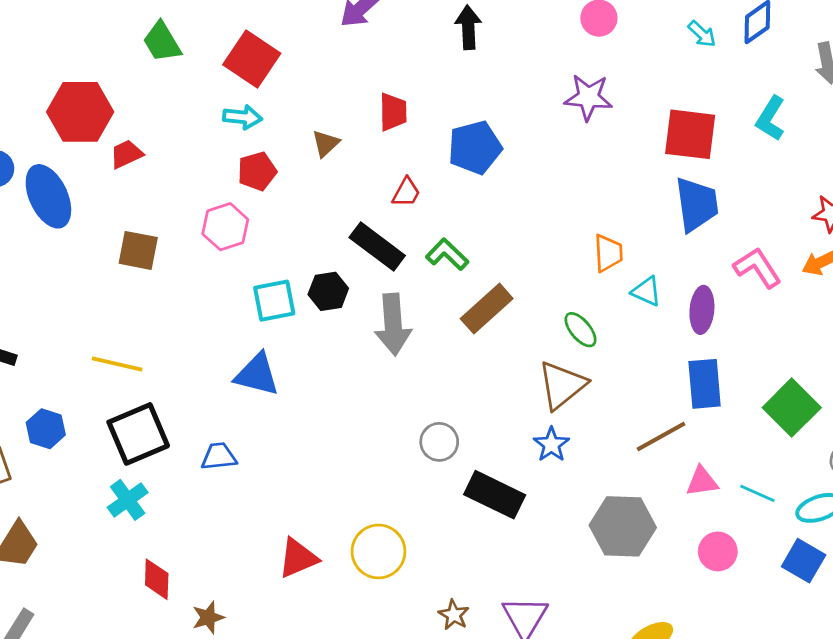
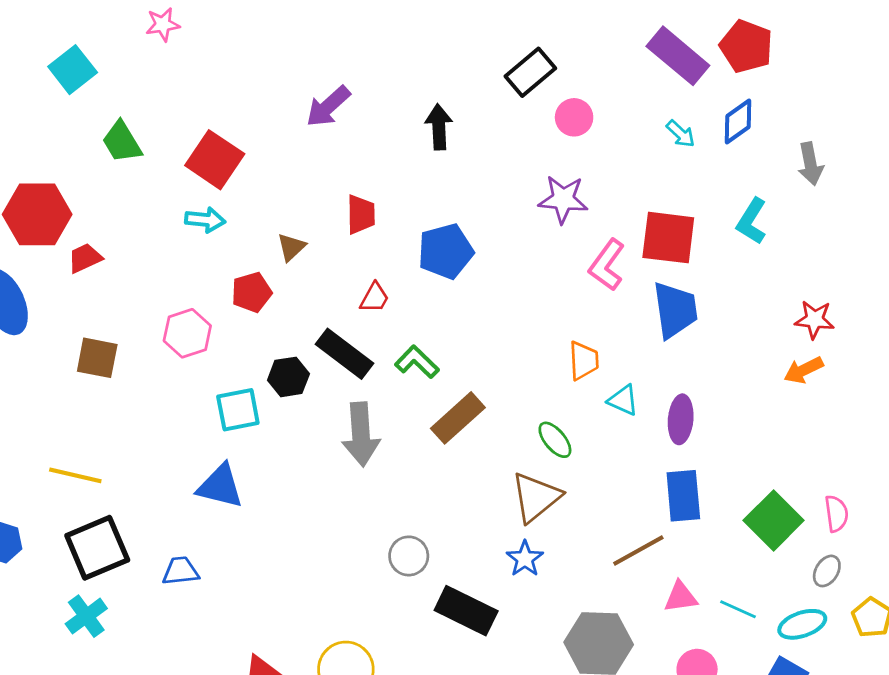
red pentagon: (257, 171) -> (252, 292), moved
pink L-shape: (757, 268) -> (607, 265), moved, turned -111
black hexagon: (328, 291) -> (288, 377), moved

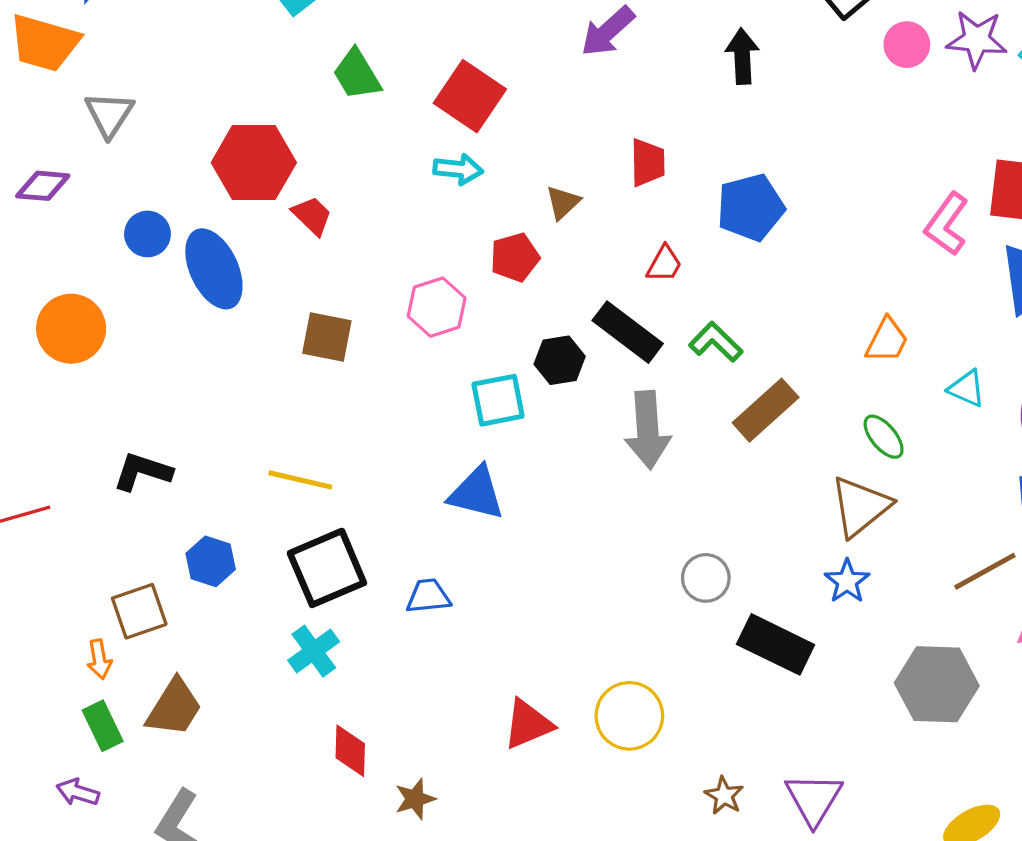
purple star: (563, 199) -> (977, 40), moved
red trapezoid: (85, 258) -> (312, 216), turned 69
orange trapezoid: (584, 361) -> (887, 340), moved, turned 30

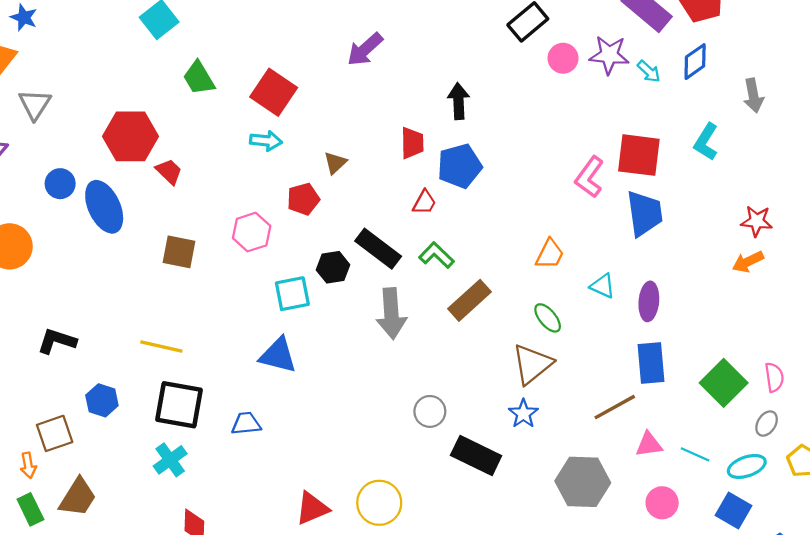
black arrow: (742, 56) -> (458, 101), moved
red trapezoid: (648, 163) -> (412, 143), moved
red trapezoid: (664, 264) -> (424, 202), moved
black square: (327, 568) -> (179, 405), turned 33

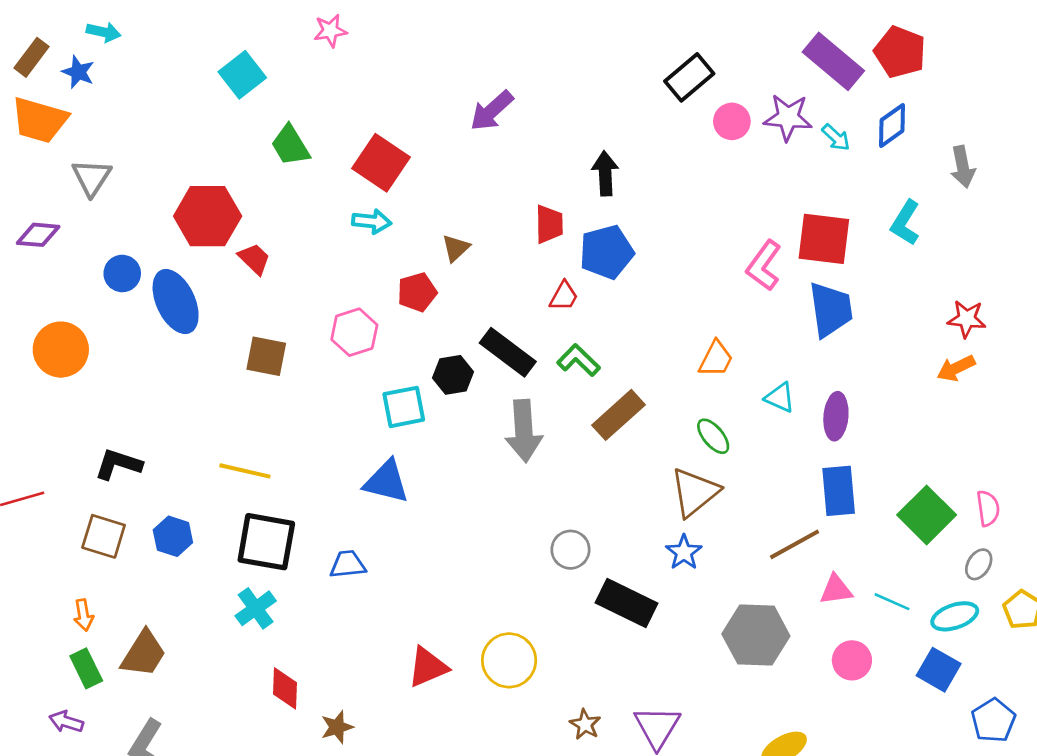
brown square: (55, 433) -> (104, 536), moved, turned 36

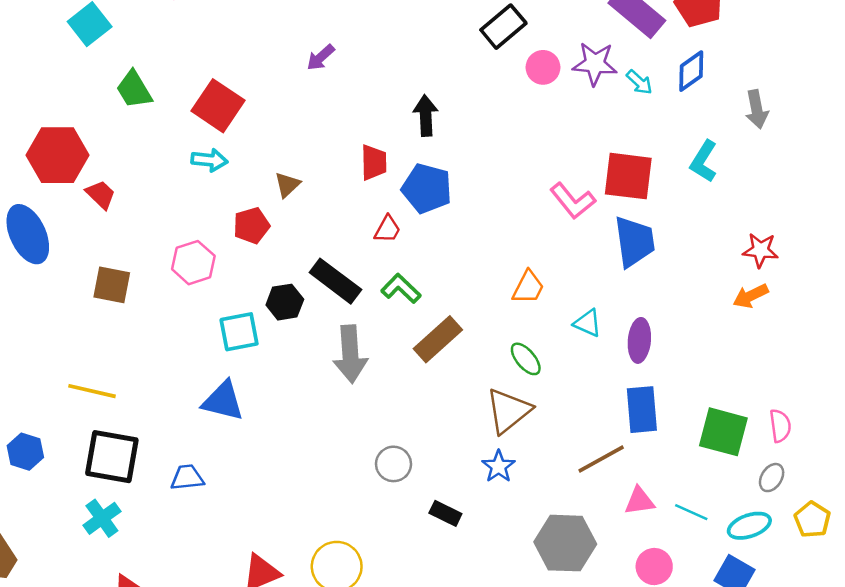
purple arrow: (492, 111) -> (321, 57), size x0.7
blue pentagon: (606, 252) -> (427, 188), turned 30
pink L-shape: (764, 265) -> (573, 201), turned -75
green square: (927, 515) -> (723, 432), turned -30
black rectangle: (626, 603) -> (445, 513), size x0.6

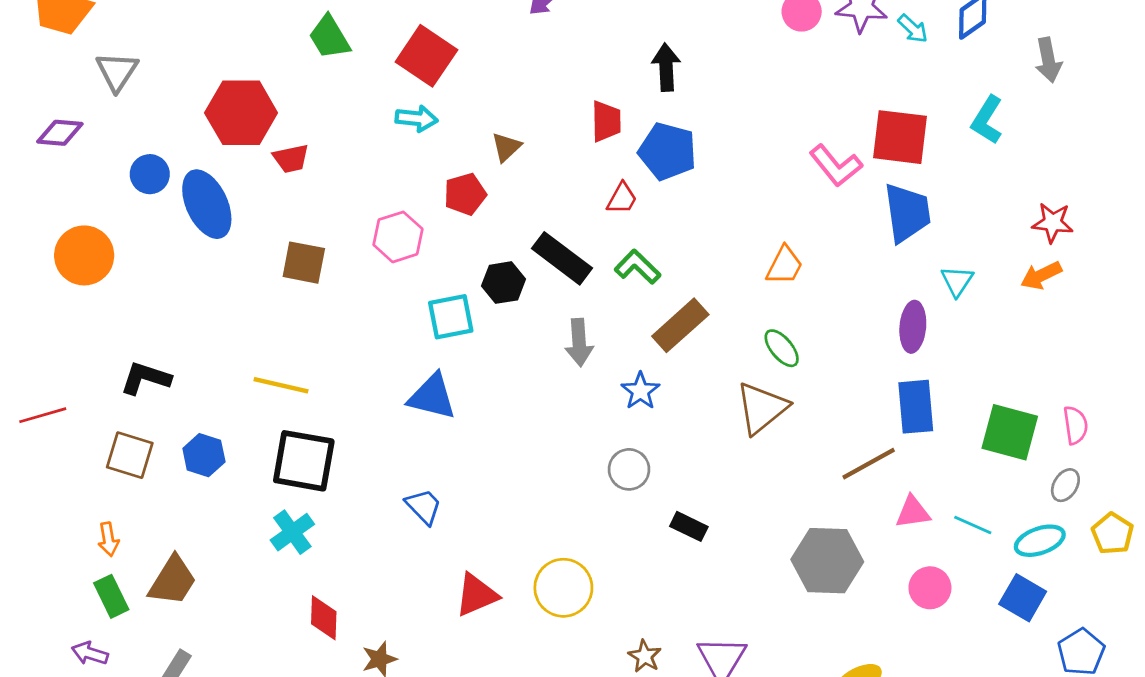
red trapezoid: (101, 195) -> (291, 158), turned 124
cyan triangle: (587, 323) -> (957, 281), moved, turned 40
gray arrow: (350, 354) -> (579, 342), size x0.7
blue star: (499, 466) -> (640, 391), moved
blue trapezoid: (187, 478) -> (424, 506), moved, turned 52

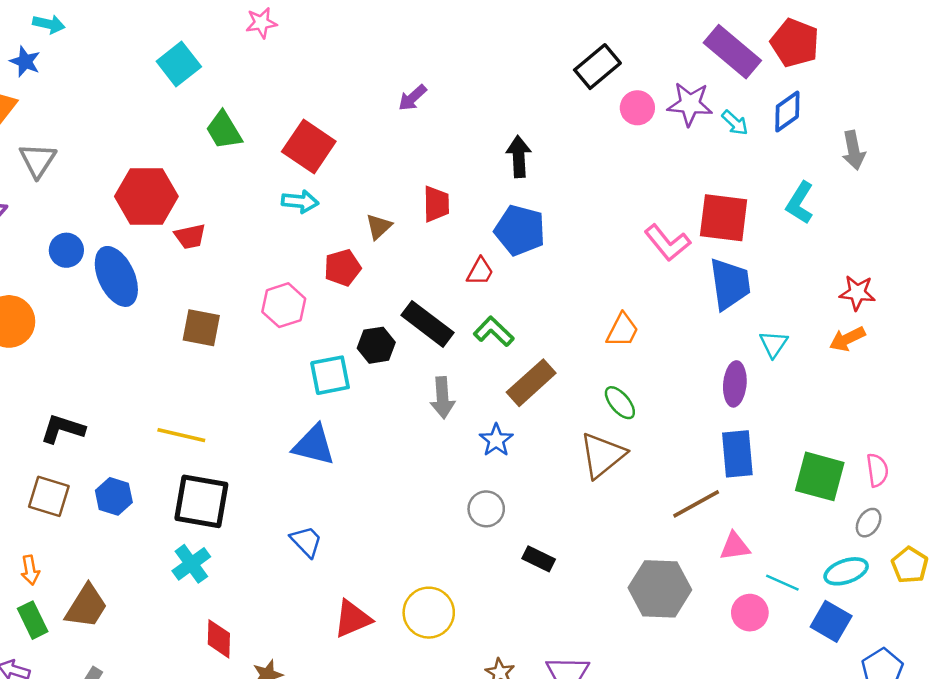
red trapezoid: (606, 121) -> (436, 204), moved
cyan line: (973, 525) -> (782, 583), moved

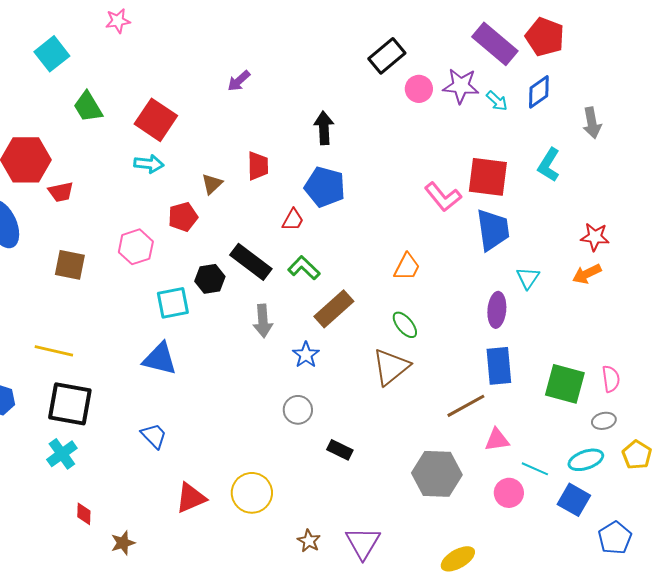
gray ellipse: (869, 523) -> (604, 421), turned 45
red diamond: (219, 639) -> (84, 514), size x0.7

